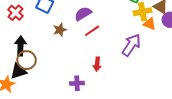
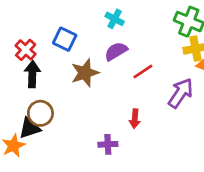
brown star: (60, 30) -> (85, 73), size x1.5
red line: (92, 31) -> (143, 71), moved
black arrow: (20, 46) -> (32, 74), moved

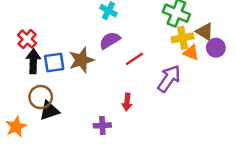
blue square: (65, 39) -> (54, 62), moved, turned -35
black triangle: (30, 128) -> (49, 111), moved

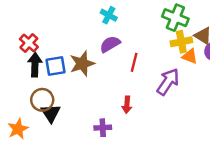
red line: (134, 59) -> (134, 62), turned -42
black triangle: (49, 111) -> (51, 113), turned -45

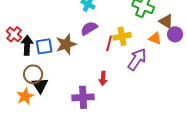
yellow cross: (181, 42) -> (122, 36), moved
red cross: (29, 43) -> (14, 34), moved
purple cross: (103, 128) -> (83, 97), size x1.5
orange star: (18, 129) -> (25, 96), moved

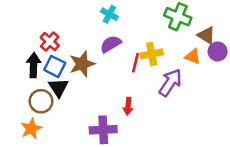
red cross: (14, 34) -> (50, 42), moved
blue square: (44, 46) -> (55, 66), turned 36
black triangle: (40, 85) -> (58, 88), moved

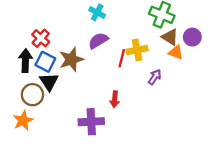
brown triangle: (206, 35) -> (170, 37), moved
purple circle: (218, 51) -> (192, 37), moved
purple arrow: (170, 83) -> (155, 77), size x0.6

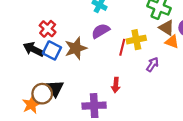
black arrow: (25, 61) -> (34, 49), turned -66
black triangle: (49, 82) -> (55, 88), moved
brown circle: (32, 95) -> (42, 94), moved

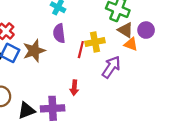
purple semicircle: (101, 31) -> (59, 33), turned -66
purple arrow: (153, 64) -> (111, 67), size x1.5
black triangle: (55, 88) -> (26, 110), moved, turned 42

